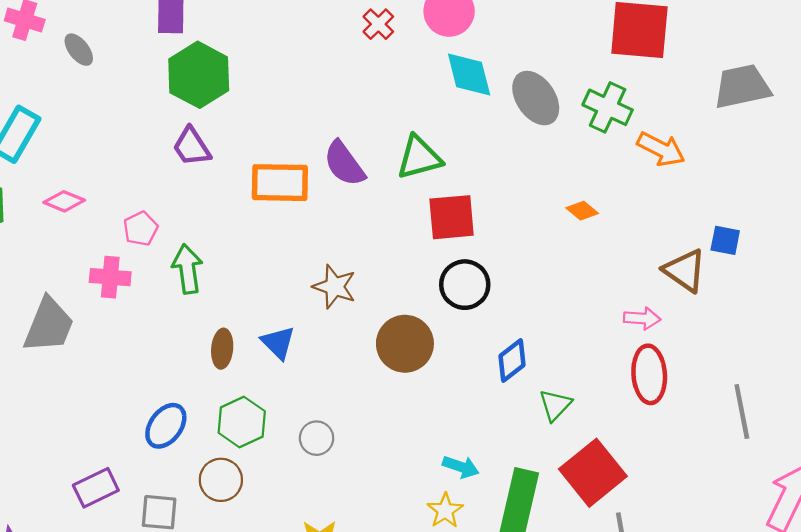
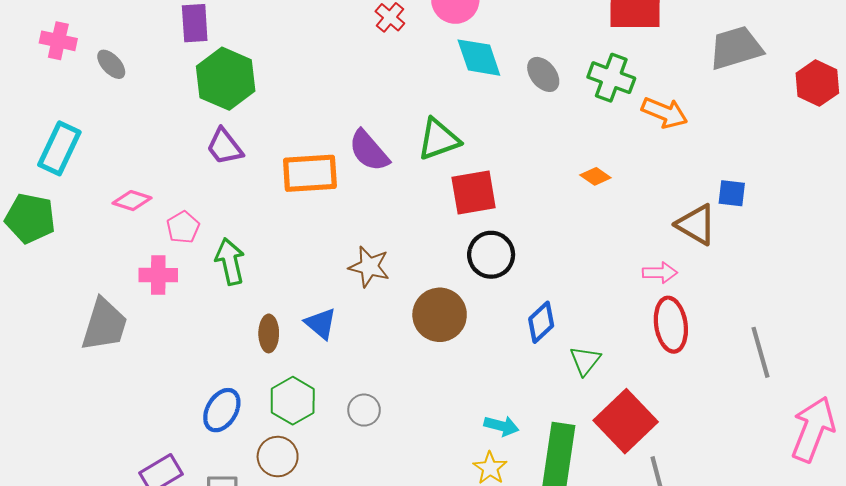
gray ellipse: (536, 98) -> (543, 74), size x0.7
pink diamond: (64, 201) -> (132, 201), moved

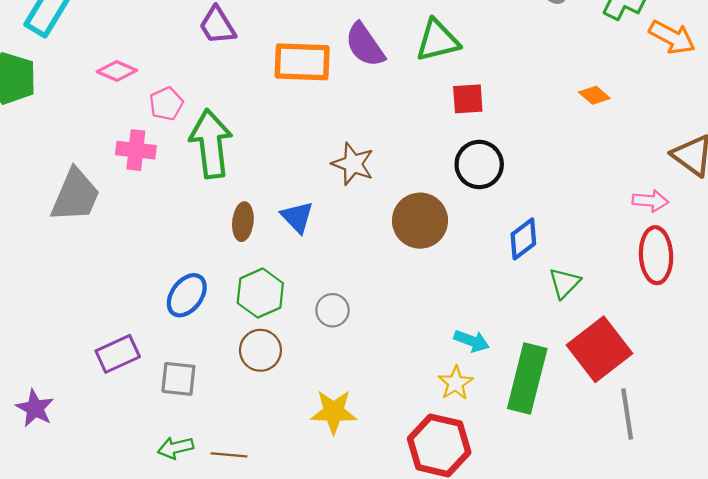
red square: (474, 193) -> (468, 99), size x0.7
green arrow: (230, 261) -> (211, 144), size x1.4
brown circle: (278, 457) -> (260, 350), moved

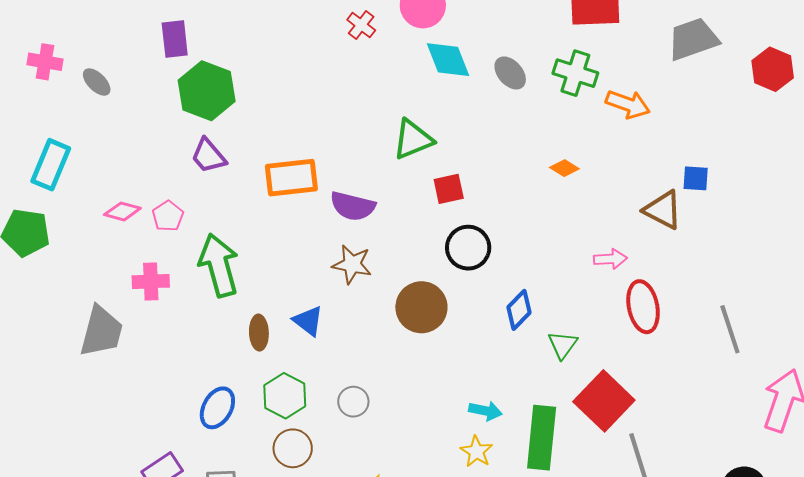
purple semicircle: (365, 45) -> (353, 206), moved, turned -33
pink pentagon: (166, 104) -> (168, 216), moved
pink arrow: (650, 201) -> (610, 259), moved

